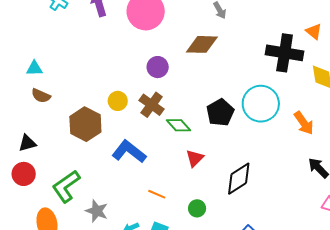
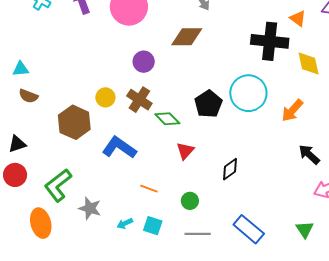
orange arrow: (304, 123) -> (292, 110), turned 80
black diamond: (239, 179) -> (230, 169), size x0.7

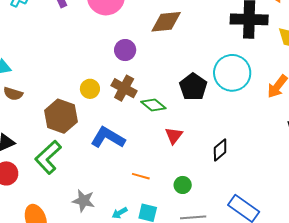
green L-shape: (58, 185) -> (48, 157), moved

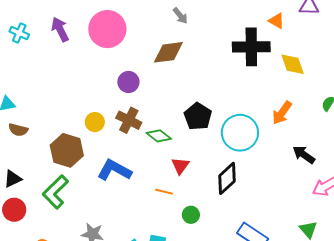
cyan circle: (232, 73) -> (240, 133), moved
black diamond: (220, 150) -> (227, 178), size x1.4
orange line: (141, 176) -> (164, 192), moved

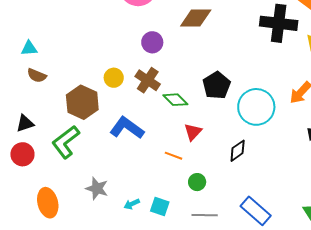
black diamond: (227, 178) -> (238, 151), size x0.7

